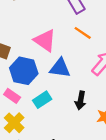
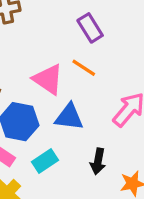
orange line: (83, 33) -> (84, 68), moved

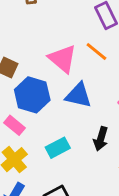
cyan rectangle: (45, 161) -> (58, 148), moved

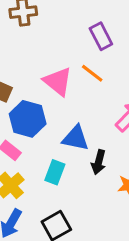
blue triangle: (78, 95) -> (76, 138), moved
cyan rectangle: (58, 148) -> (55, 172), turned -40

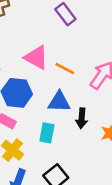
orange line: (92, 73) -> (65, 69), moved

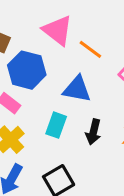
black arrow: (82, 118) -> (93, 132), moved

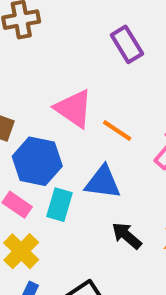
cyan rectangle: (56, 125) -> (59, 205), moved
black arrow: (93, 132) -> (127, 236), turned 120

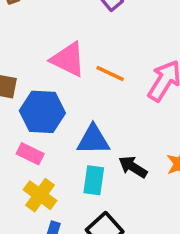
blue triangle: (103, 182) -> (93, 140), moved
cyan rectangle: (59, 205) -> (94, 180), moved

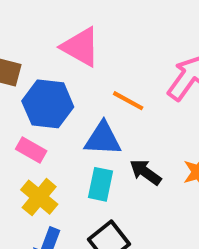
orange line: (110, 73) -> (128, 101), moved

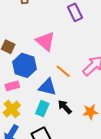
pink rectangle: (31, 150) -> (12, 86), turned -56

